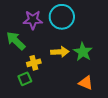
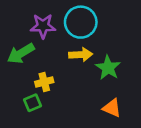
green arrow: (16, 41) -> (21, 53), turned -75
yellow arrow: (60, 52) -> (81, 55), moved

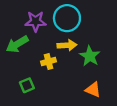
yellow cross: (44, 82) -> (49, 61), moved

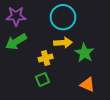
purple star: (36, 21) -> (16, 16), moved
green square: (27, 85) -> (43, 79), moved

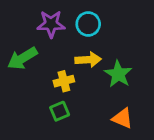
purple star: (16, 16) -> (51, 24), moved
cyan circle: (63, 17) -> (88, 24), size x0.7

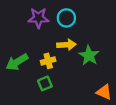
green arrow: (22, 58) -> (17, 62), moved
orange triangle: (122, 118) -> (104, 92), moved

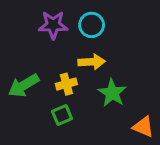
green star: (89, 56) -> (112, 93), moved

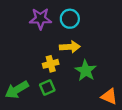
green arrow: (24, 86) -> (17, 90), moved

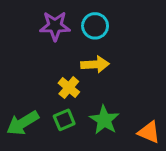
yellow cross: (51, 64) -> (69, 88), turned -35
green star: (86, 71) -> (104, 120), moved

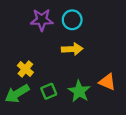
yellow cross: (69, 88) -> (25, 69), moved
orange triangle: (149, 132) -> (107, 82), moved

